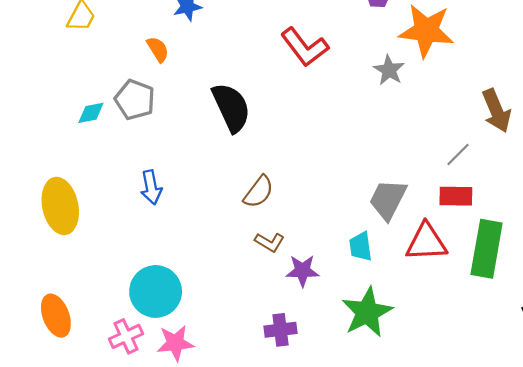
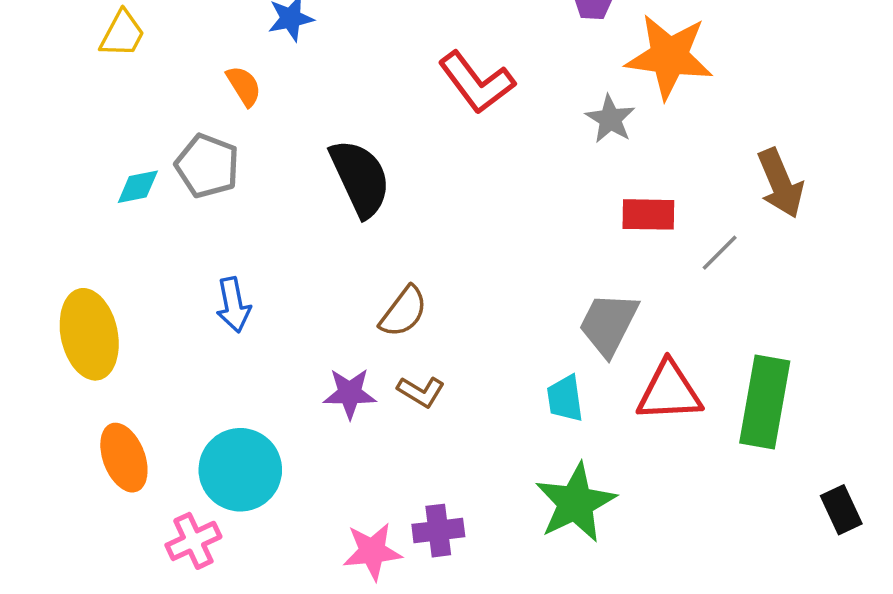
red rectangle: (456, 196) -> (648, 214), moved
purple star: (302, 271) -> (350, 393), moved
orange ellipse: (56, 316) -> (124, 458), moved
pink star: (175, 343) -> (372, 551), moved

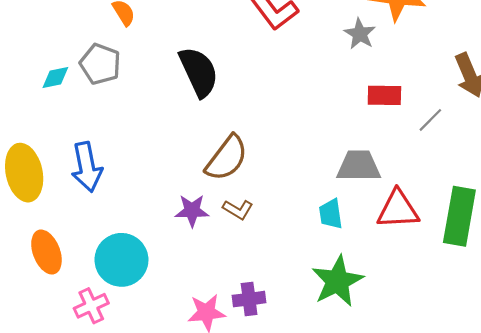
blue arrow: (233, 305) -> (87, 167), moved, size x1.4
brown semicircle: (404, 312) -> (227, 158), size x1.4
gray trapezoid: (608, 324) -> (359, 166), turned 63

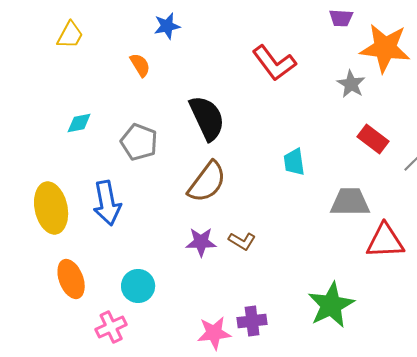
gray pentagon: (100, 64) -> (139, 142), moved
red rectangle: (384, 95) -> (373, 139), turned 36
brown semicircle: (227, 158) -> (207, 182), moved
cyan trapezoid: (331, 214) -> (294, 162), moved
cyan circle: (121, 260) -> (138, 286), size x0.7

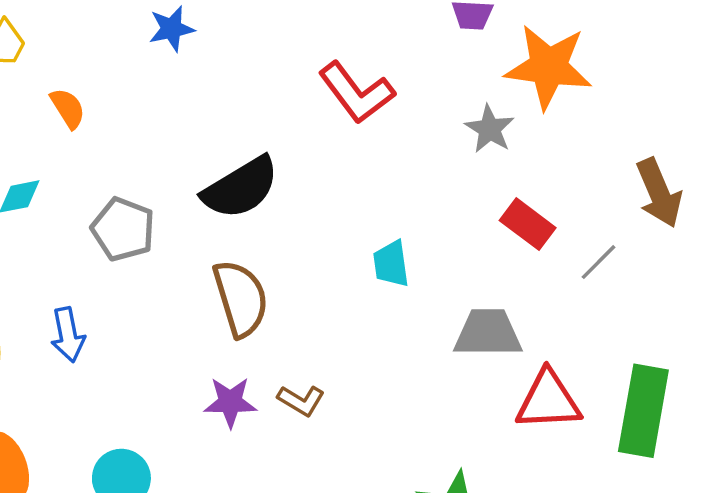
orange semicircle: (140, 65) -> (68, 108), moved
black semicircle: (207, 118) -> (241, 188), turned 84
brown semicircle: (207, 182) -> (241, 298), turned -54
blue arrow: (107, 203) -> (68, 335), size x0.7

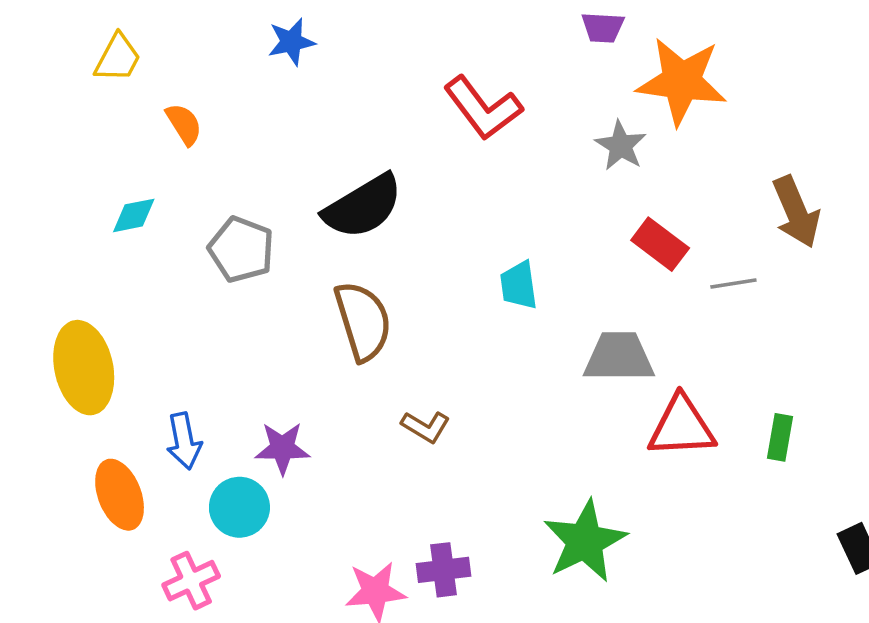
gray line: (599, 262) -> (733, 283), turned 36
blue arrow: (68, 335) -> (184, 441), moved
purple star: (230, 402) -> (282, 448), moved
green rectangle: (643, 411) -> (780, 437), size x0.5

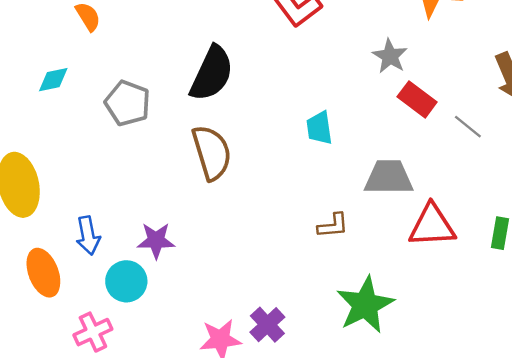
gray star: (621, 146) -> (390, 56), moved
black semicircle: (363, 206) -> (212, 73), turned -34
gray line: (733, 283) -> (468, 127), turned 48
brown L-shape: (426, 427) -> (333, 226), moved, turned -36
purple cross: (444, 570) -> (267, 325), turned -36

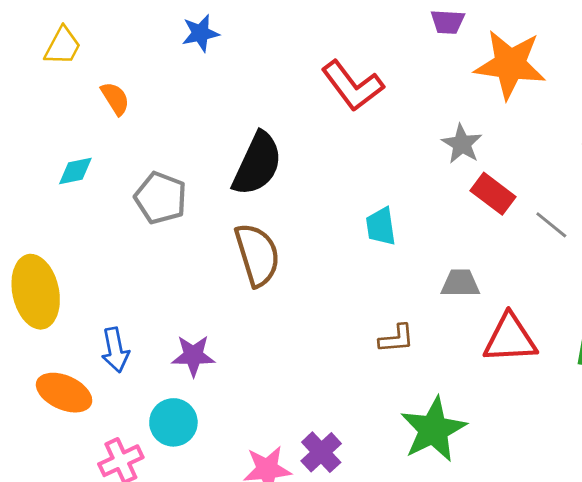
gray trapezoid: (389, 177) -> (460, 283), size x0.7
orange ellipse: (43, 273) -> (64, 393), turned -45
cyan circle: (126, 281) -> (173, 422), moved

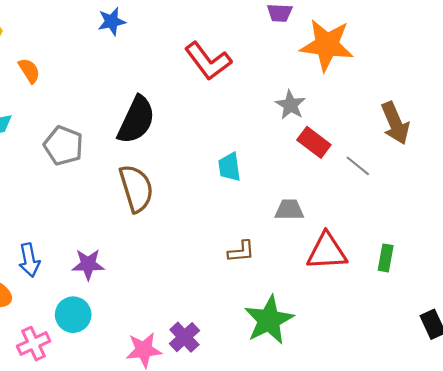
blue star: (200, 33) -> (112, 21), moved

